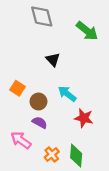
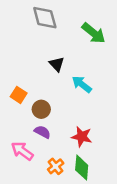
cyan arrow: (67, 94) -> (82, 84), moved
red star: (84, 118) -> (82, 137), moved

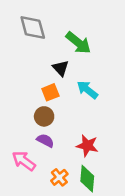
gray diamond: (45, 18) -> (33, 28), moved
green arrow: (94, 33) -> (78, 43), moved
orange square: (19, 95) -> (50, 92), moved, turned 35

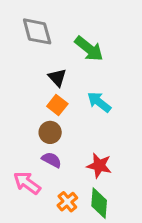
black triangle: (61, 68) -> (57, 78), moved
orange square: (50, 92) -> (57, 105), turned -30

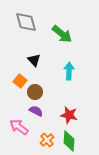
black triangle: (57, 78) -> (34, 60), moved
cyan arrow: (99, 102) -> (69, 71), turned 54
orange square: (57, 105) -> (20, 81), moved

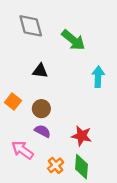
black triangle: (34, 60) -> (40, 71), turned -40
cyan arrow: (69, 71) -> (98, 77), moved
orange square: (20, 81) -> (13, 102), moved

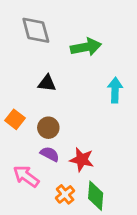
green arrow: (73, 40) -> (86, 47), turned -50
red star: (82, 136) -> (82, 160), moved

